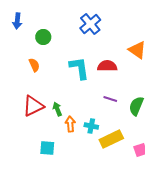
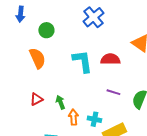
orange semicircle: (34, 65) -> (37, 58), size x1.5
red triangle: (33, 106) -> (36, 99), size x0.6

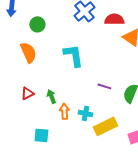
red semicircle: (110, 59) -> (114, 19), moved

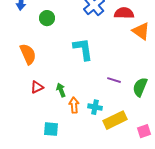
orange semicircle: (28, 52) -> (28, 54), moved

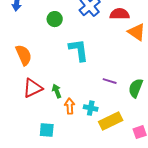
green circle: (47, 18) -> (55, 19), moved
red triangle: (37, 87) -> (33, 88), size x1.5

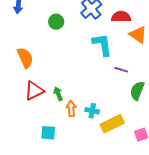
cyan L-shape: (79, 50) -> (102, 45), moved
purple line: (110, 81) -> (121, 70), moved

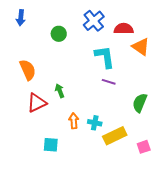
purple line: (121, 70) -> (109, 82), moved
green arrow: (58, 94) -> (60, 91), moved

